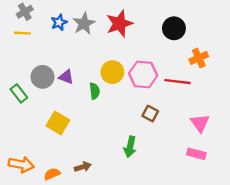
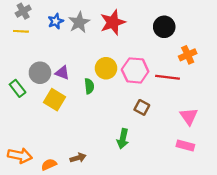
yellow square: (58, 123) -> (55, 100), moved

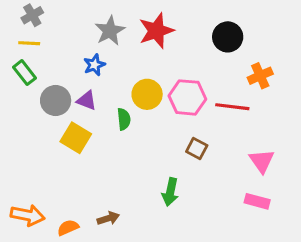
blue star: (56, 21) -> (94, 65), moved
green rectangle: (18, 88) -> (25, 73), moved

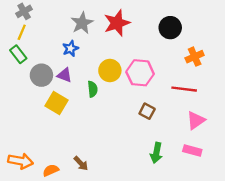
yellow line: (29, 43) -> (22, 32), turned -70
red line: (232, 107) -> (184, 89), moved
pink triangle: (262, 161) -> (196, 120), turned 30
green arrow: (170, 192) -> (156, 153), moved
brown arrow: (108, 218) -> (81, 163), turned 63

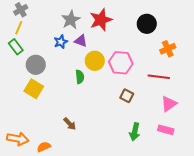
purple triangle: (65, 75) -> (81, 41), moved
yellow square: (57, 103) -> (34, 89), moved
brown arrow: (81, 163) -> (70, 124), moved

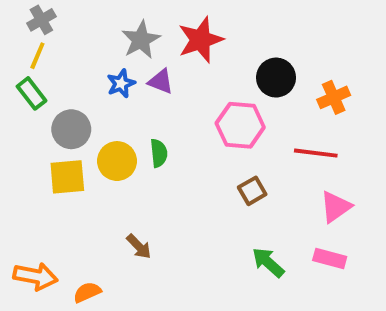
black circle: (147, 24) -> (276, 78), moved
yellow circle: (95, 61) -> (117, 161), moved
yellow square: (34, 89) -> (67, 177), turned -36
brown square: (127, 96) -> (252, 191), turned 32
green arrow: (135, 132) -> (268, 262), turned 120

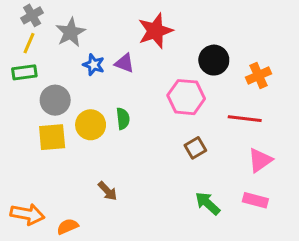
gray star: (141, 40) -> (71, 32), moved
blue star: (121, 83) -> (94, 65), turned -30
green rectangle: (32, 93) -> (24, 72), turned -60

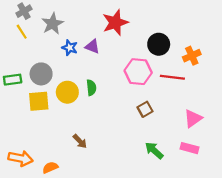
yellow line: (29, 43) -> (22, 32), turned -56
green rectangle: (24, 72) -> (13, 80), moved
red line: (245, 119) -> (172, 77), moved

